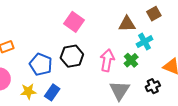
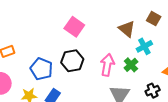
brown square: (154, 14) -> (154, 19), turned -32
brown triangle: (127, 24) -> (127, 29), turned 42

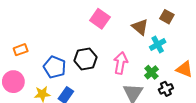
pink square: (74, 27) -> (100, 19), moved
green cross: (131, 65) -> (151, 72), moved

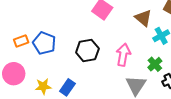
blue pentagon: (55, 67) -> (44, 43), moved

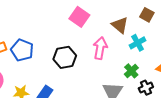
pink arrow: (123, 55) -> (100, 48), moved

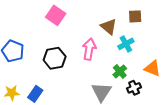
brown square: (147, 15) -> (135, 16), turned -32
pink square: (79, 17) -> (56, 15), moved

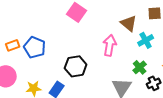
black hexagon: (55, 58) -> (76, 66), moved

